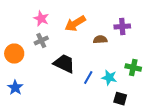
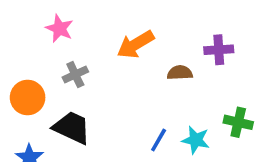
pink star: (41, 19) -> (59, 28), moved
black trapezoid: (64, 64) -> (72, 128), moved

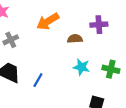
blue line: (159, 140) -> (38, 80), moved
cyan star: (196, 140) -> (81, 67), moved

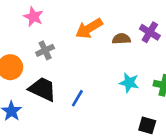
purple cross: (99, 25) -> (150, 32), turned 35
brown semicircle: (75, 39) -> (121, 39), moved

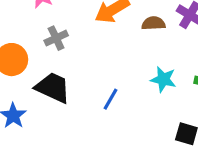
blue line: (77, 98) -> (111, 99), moved

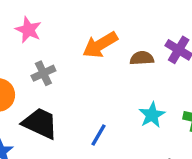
cyan star: (163, 79) -> (152, 115), turned 30

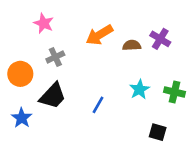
black trapezoid: (40, 123) -> (53, 96), turned 108

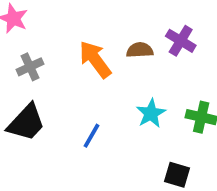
orange arrow: (99, 35) -> (95, 59), moved, turned 84

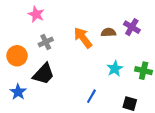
blue line: (91, 136) -> (91, 96), moved

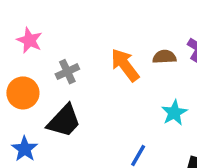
pink star: (36, 14) -> (30, 40), moved

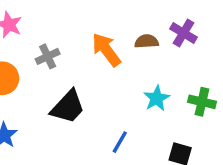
black trapezoid: (64, 121) -> (68, 107), moved

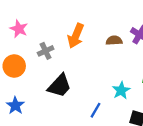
orange arrow: (106, 50) -> (76, 36), moved, turned -120
cyan star: (157, 98) -> (121, 90), moved

